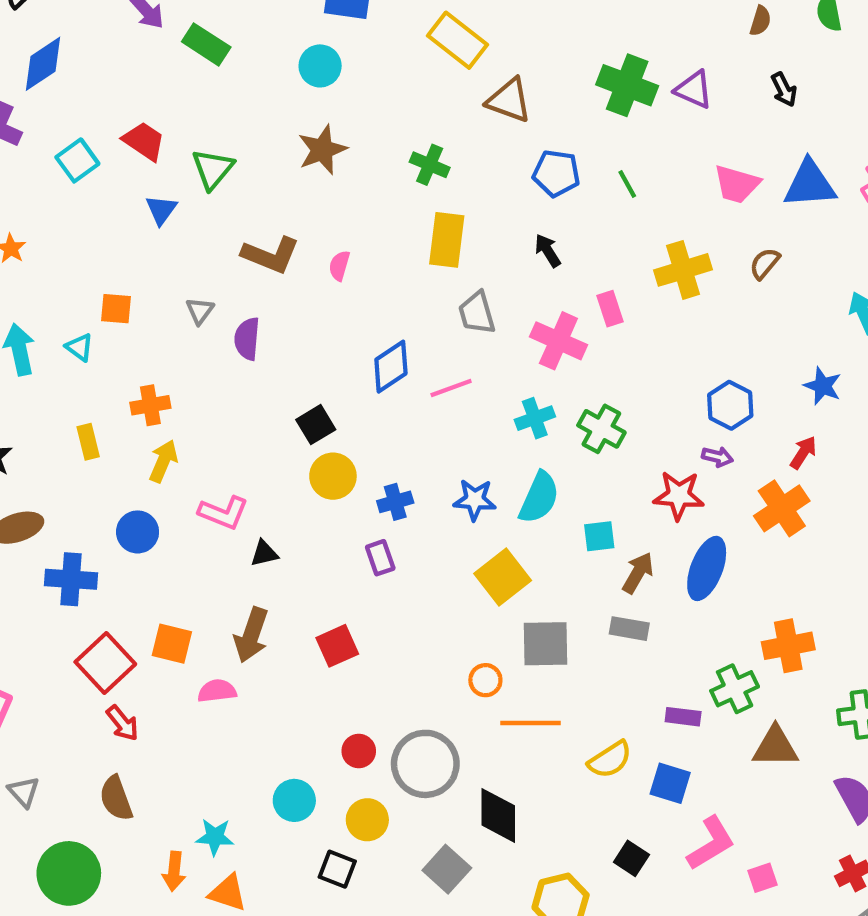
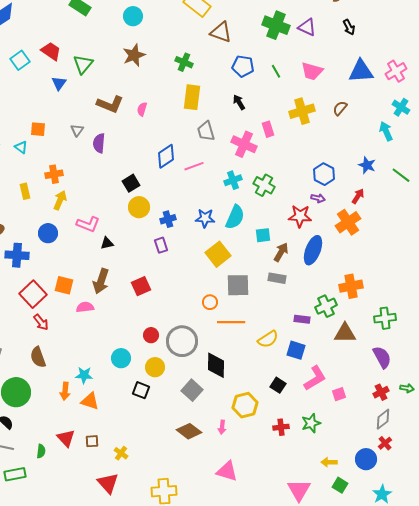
pink trapezoid: (737, 184) -> (312, 71), moved

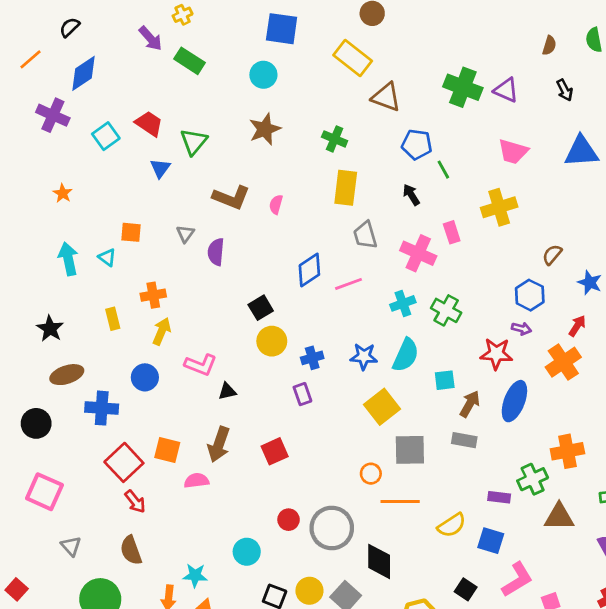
green line: (276, 71) -> (443, 170), moved
brown semicircle: (340, 108) -> (552, 255), moved
yellow circle: (155, 367) -> (309, 591), moved

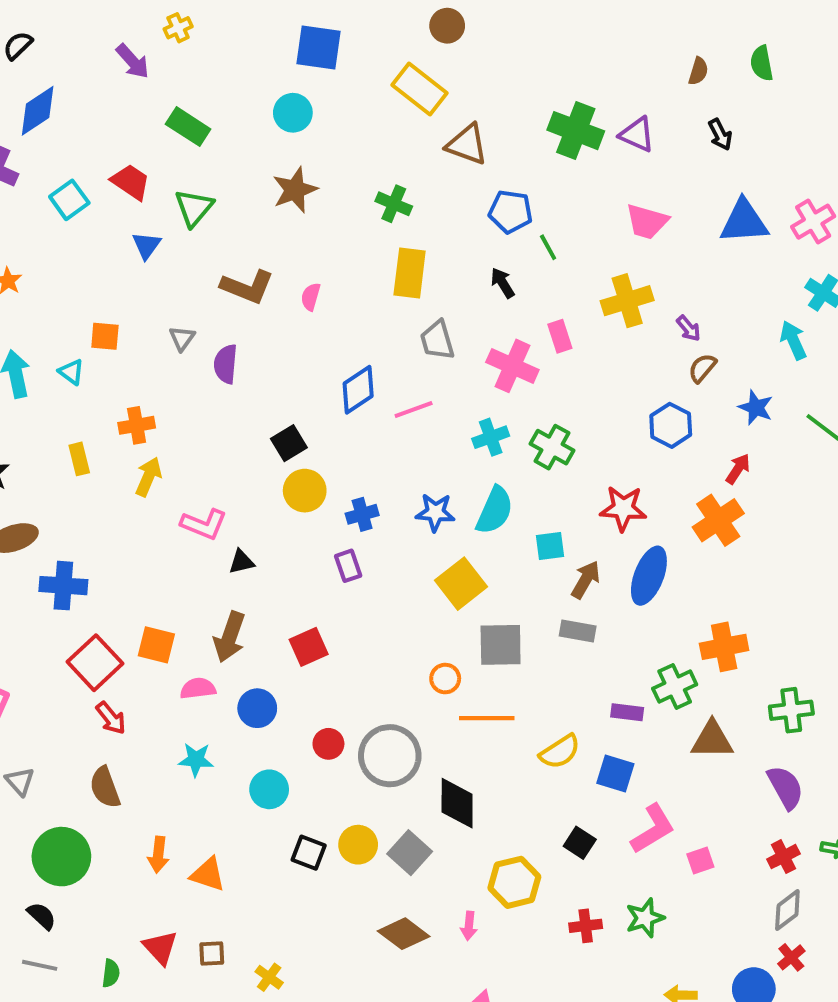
green rectangle: (190, 61) -> (188, 127), moved
purple arrow: (521, 329) -> (688, 328), moved, turned 36
blue circle: (145, 377) -> (257, 708), moved
cyan star: (195, 575) -> (196, 760), moved

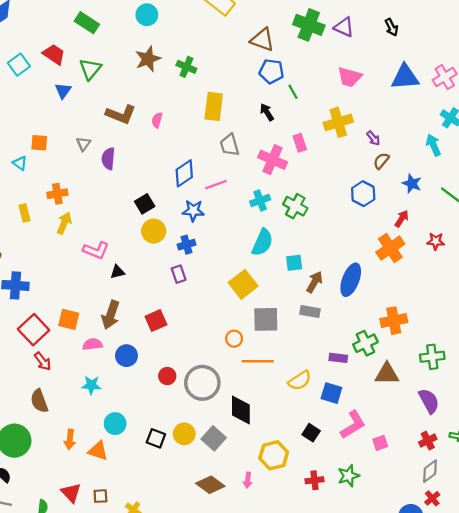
brown triangle: (467, 144) -> (262, 40), moved
green cross: (394, 204) -> (186, 67), moved
red star: (623, 508) -> (436, 241), moved, size x0.7
blue star: (435, 512) -> (193, 211), moved
cyan circle: (269, 789) -> (115, 424), moved

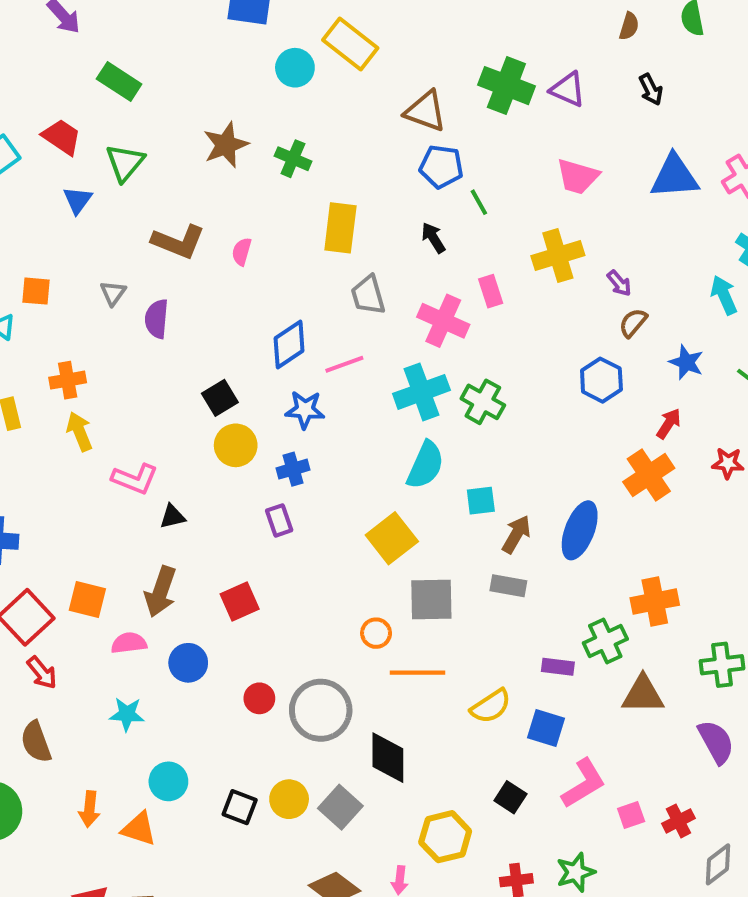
cyan circle: (147, 15) -> (295, 68), moved
cyan cross: (260, 200) -> (421, 392), size x1.5
yellow arrow: (64, 223) -> (79, 431), turned -45
red cross: (428, 441) -> (678, 821), moved

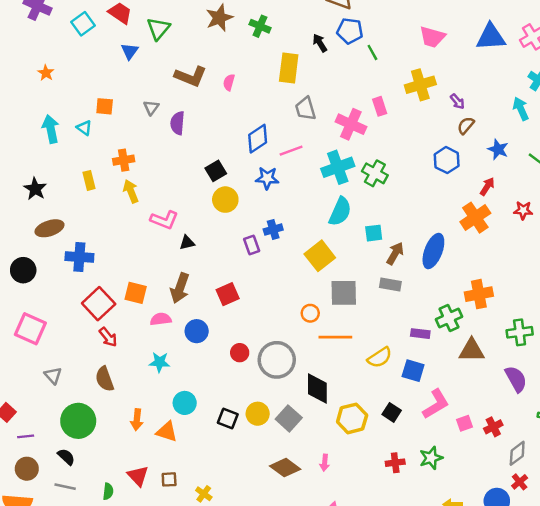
black arrow: (433, 238) -> (320, 43), moved
blue cross: (293, 469) -> (273, 229), moved
yellow hexagon: (445, 837) -> (352, 418), moved

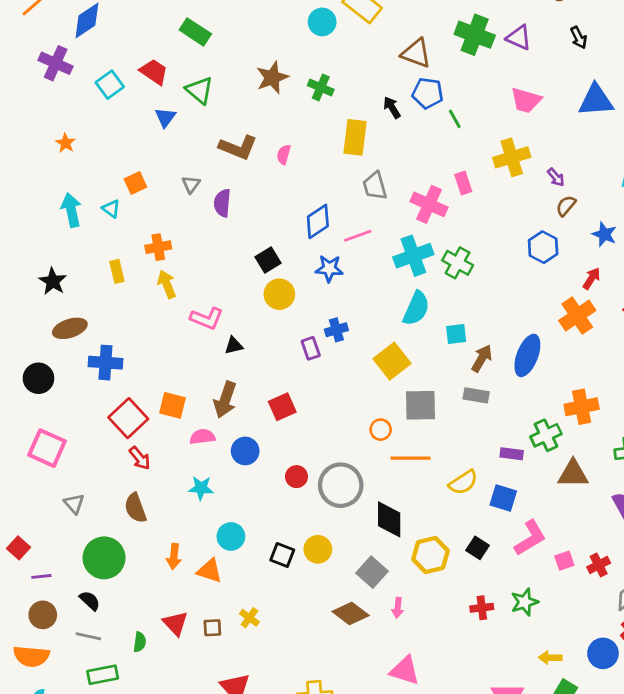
green triangle: (158, 29) -> (200, 90), turned -30
orange square: (105, 106) -> (135, 183), turned -30
gray square: (289, 418) -> (372, 572), moved
yellow cross: (204, 494) -> (249, 618), moved

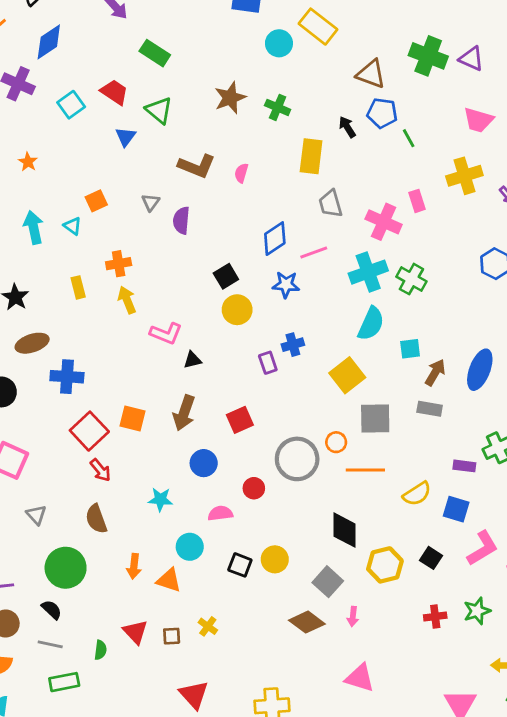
pink semicircle: (202, 437) -> (220, 513), moved
gray circle: (341, 485) -> (297, 459), moved

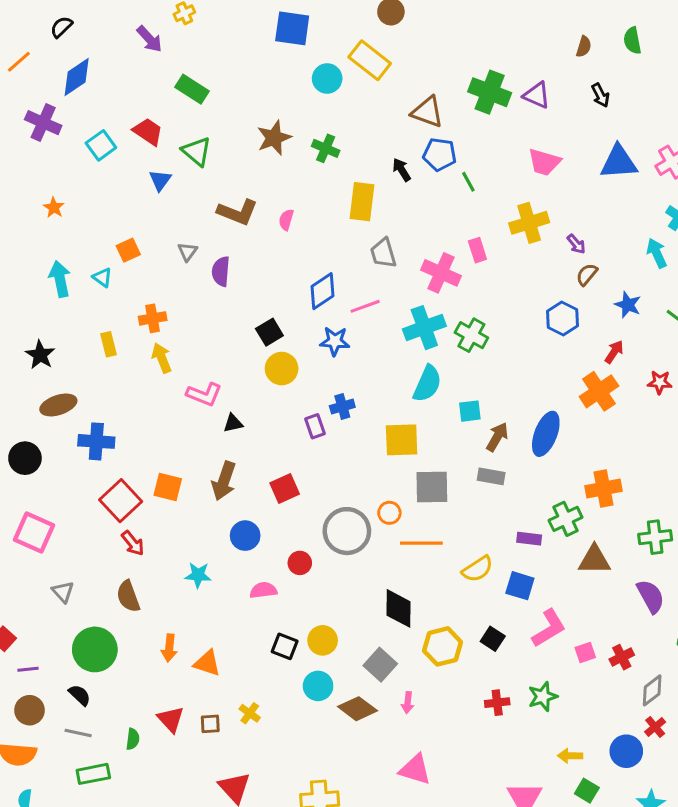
yellow square: (347, 375) -> (402, 440), turned 36
cyan circle: (190, 547) -> (318, 686), moved

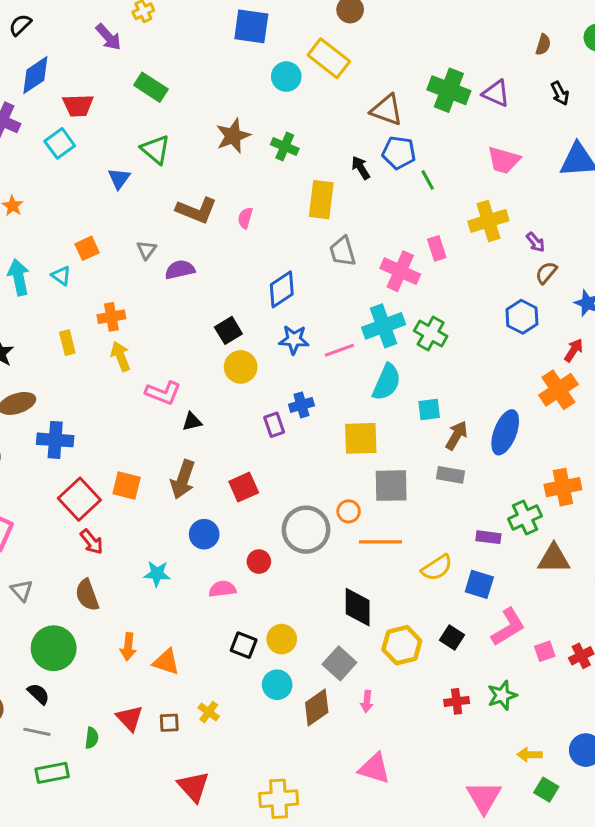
red trapezoid: (148, 132) -> (78, 105), moved, turned 144
purple semicircle: (221, 271) -> (180, 270), turned 72
pink line: (365, 306) -> (339, 350), moved
brown diamond: (358, 709) -> (317, 708), turned -72

